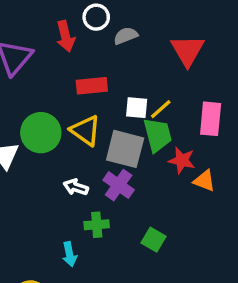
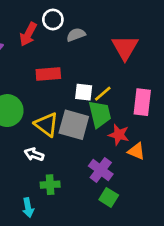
red arrow: (66, 36) -> (28, 34), turned 40
yellow triangle: (85, 130) -> (47, 125), moved
purple cross: (119, 185) -> (101, 170), moved
green square: (153, 240) -> (109, 197), moved

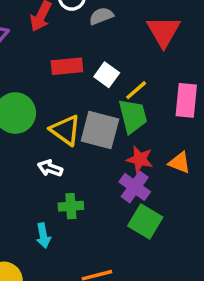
white square: (84, 92) -> (107, 75), moved, turned 30
red star: (119, 135) -> (140, 159), moved
green square: (109, 197) -> (145, 221), size x1.4

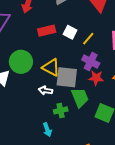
green trapezoid: (133, 116) -> (80, 97), moved
gray square: (100, 130) -> (67, 77), moved
purple cross: (135, 187) -> (91, 61), moved

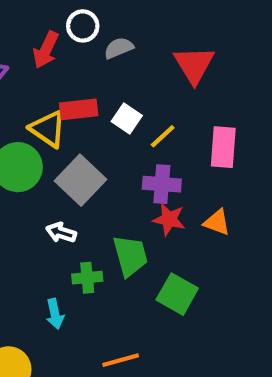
purple cross: (91, 61) -> (162, 184), turned -30
yellow triangle: (51, 67) -> (48, 129), moved
gray square: (67, 77) -> (81, 180), moved, turned 30

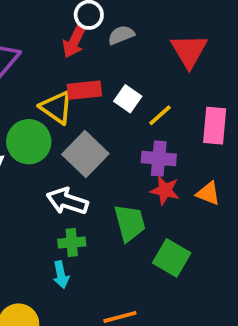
red arrow: (46, 50) -> (74, 41), moved
white arrow: (61, 233) -> (67, 201), size x1.5
green cross: (87, 278) -> (72, 243), moved

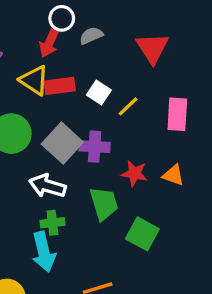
yellow triangle: (56, 107) -> (34, 80), moved
purple cross: (159, 158) -> (95, 147), moved
cyan arrow: (61, 275) -> (44, 252), size x1.6

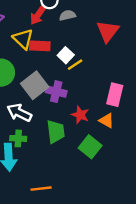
yellow line: (128, 106) -> (75, 65), moved
pink rectangle: (177, 114) -> (115, 95), moved
green square: (142, 234) -> (90, 147), moved

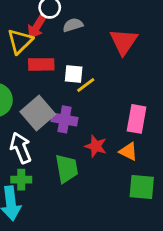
yellow triangle: (23, 39) -> (20, 41), moved, turned 35
white square: (66, 55) -> (74, 74), turned -35
white arrow: (19, 113) -> (21, 148), turned 45
green square: (90, 147) -> (142, 187), moved, turned -30

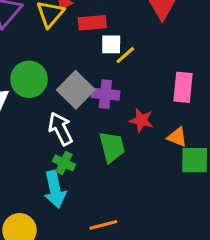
red rectangle: (41, 64) -> (92, 23), moved
orange triangle: (128, 151) -> (177, 137), moved
green cross: (21, 180) -> (64, 163), turned 30

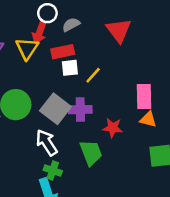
white square: (111, 44) -> (70, 68), moved
orange triangle: (177, 137) -> (148, 119), moved

